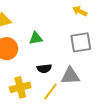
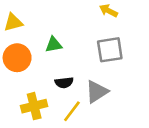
gray triangle: (70, 76) -> (97, 92), turned -30

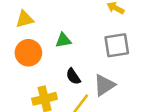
black semicircle: (64, 83) -> (73, 76), turned 63

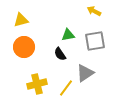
green triangle: (63, 40) -> (68, 35), moved
black semicircle: (73, 76) -> (60, 54), moved

